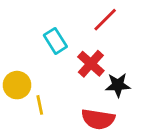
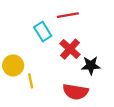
red line: (105, 20) -> (68, 15), moved, turned 35

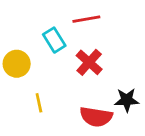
yellow circle: (13, 65) -> (17, 64), moved
black star: (91, 65) -> (127, 100), moved

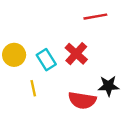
red line: (86, 19) -> (95, 17), moved
cyan rectangle: (54, 40) -> (46, 60), moved

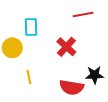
cyan rectangle: (46, 60) -> (31, 27), moved, turned 30

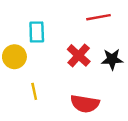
black star: (95, 75) -> (112, 59), moved

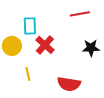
red cross: (79, 55) -> (45, 45), moved

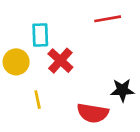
black star: (91, 48) -> (122, 90), moved

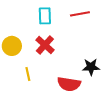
cyan rectangle: (40, 35) -> (45, 16), moved

